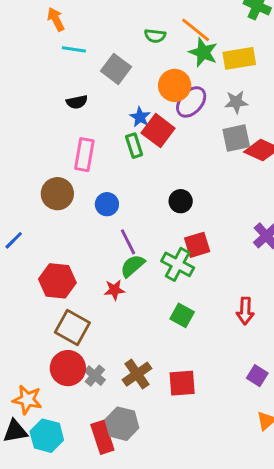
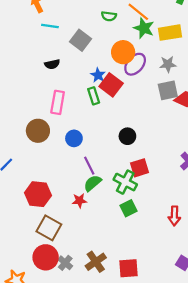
green square: (182, 315) -> (129, 208), moved, turned 35

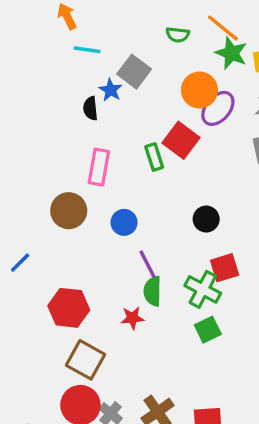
black semicircle: (52, 64) -> (90, 108), turned 96
blue star: (98, 75) -> (111, 90), moved
green semicircle: (93, 183) -> (153, 291), turned -48

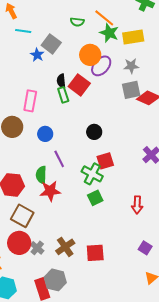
black semicircle: (90, 108) -> (61, 81), moved
green semicircle: (153, 291) -> (41, 175), moved
red star: (132, 318) -> (50, 191), size x1.5

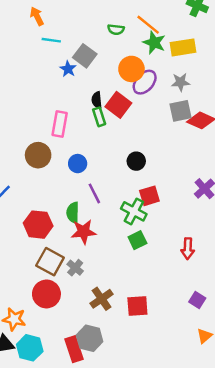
gray cross: (37, 248) -> (75, 268), moved

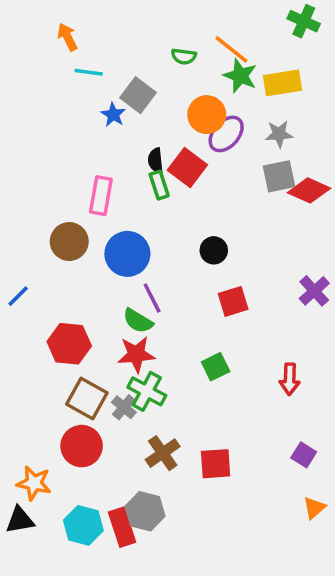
blue circle: (78, 164) -> (127, 254), size x1.6
green cross: (134, 211) -> (147, 391), moved
green semicircle: (73, 213) -> (138, 321), moved, turned -60
cyan hexagon: (30, 348) -> (83, 525), moved

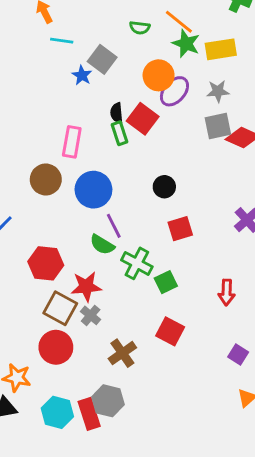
red star: (136, 354) -> (86, 287), moved
green cross: (147, 391) -> (137, 263), moved
red square: (216, 464) -> (170, 331), moved, turned 32

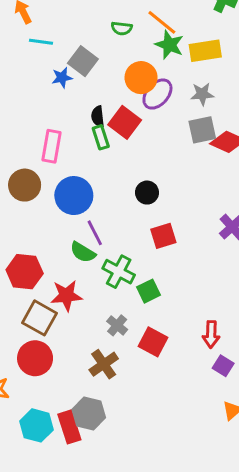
blue star: (82, 75) -> (62, 78), turned 30
red arrow: (227, 292) -> (211, 334), moved
gray cross: (91, 315) -> (117, 325), moved

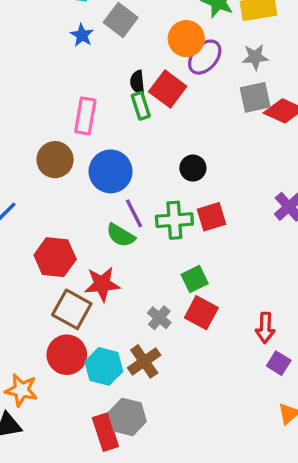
blue star: (62, 78) -> (82, 35), moved, turned -30
green cross: (119, 272) -> (174, 220), moved, turned -32
red square: (153, 342) -> (201, 313), moved
cyan hexagon: (37, 425) -> (104, 366), moved

